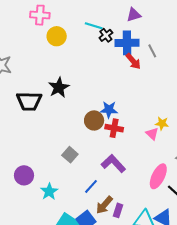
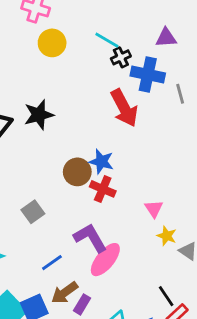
red arrow: (133, 61) -> (124, 108), moved, size x1.5
yellow star: (162, 123) -> (167, 236), moved
pink ellipse: (158, 176) -> (105, 260), moved

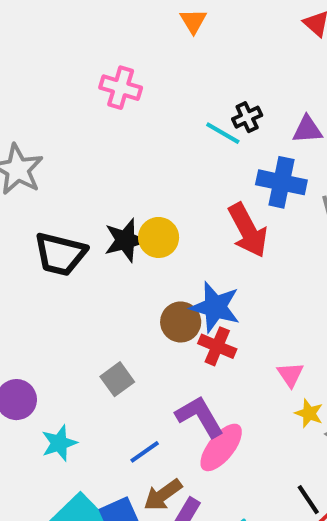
yellow circle: (52, 43) -> (159, 237), moved
black cross: (121, 57) -> (247, 117), moved
blue star: (101, 162) -> (215, 307), size x1.4

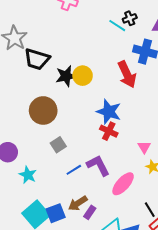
black trapezoid: (60, 254) -> (37, 59), moved
brown circle: (181, 322) -> (43, 110), moved, size x1.4
cyan star: (59, 443) -> (28, 175), turned -30
pink ellipse: (221, 447) -> (123, 184), moved
blue line: (145, 452) -> (74, 170), moved

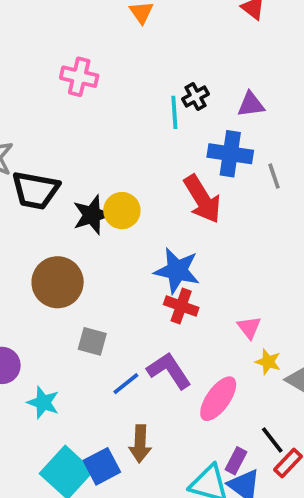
cyan line: (117, 26) -> (174, 112), turned 60
gray square: (58, 145) -> (92, 341), turned -35
brown arrow: (78, 203) -> (140, 444), turned -48
purple rectangle: (90, 212) -> (236, 461), moved

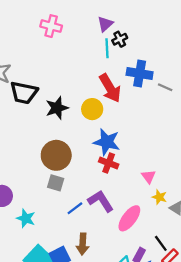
purple triangle: (251, 104) -> (105, 24), moved, turned -35
gray line: (274, 176) -> (165, 87), turned -48
red arrow: (202, 199) -> (110, 88), moved
yellow circle: (122, 211) -> (92, 109), moved
brown circle: (58, 282) -> (56, 155), moved

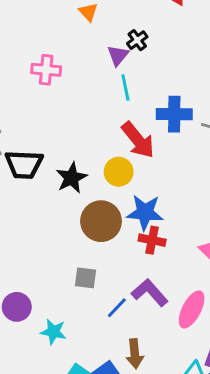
black cross: (120, 39) -> (137, 40), moved
brown circle: (56, 155) -> (101, 221), moved

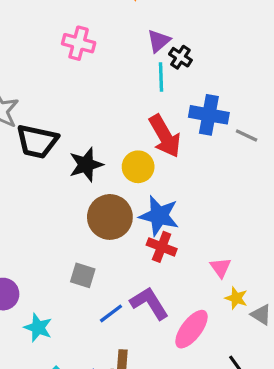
black cross: (137, 40) -> (180, 57), moved, turned -30

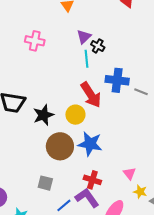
red cross: (162, 247) -> (92, 180), moved

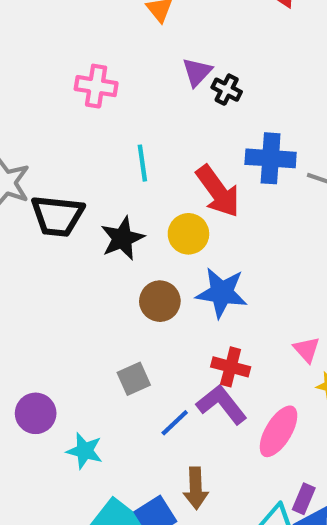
cyan line: (86, 59) -> (142, 163), moved
brown circle: (60, 146) -> (160, 301), size x0.7
gray square: (45, 183) -> (134, 379), turned -35

